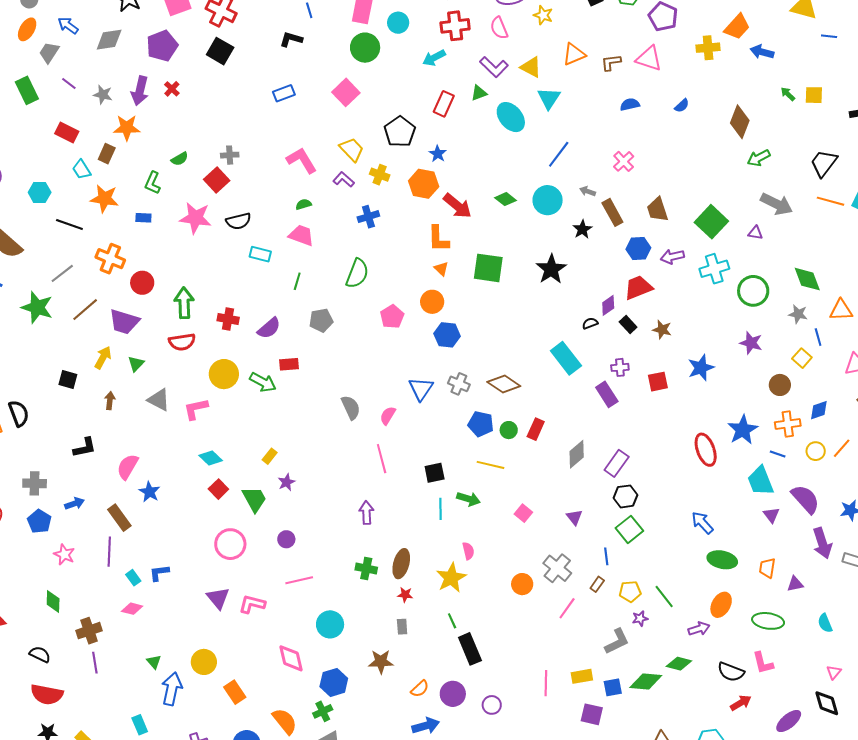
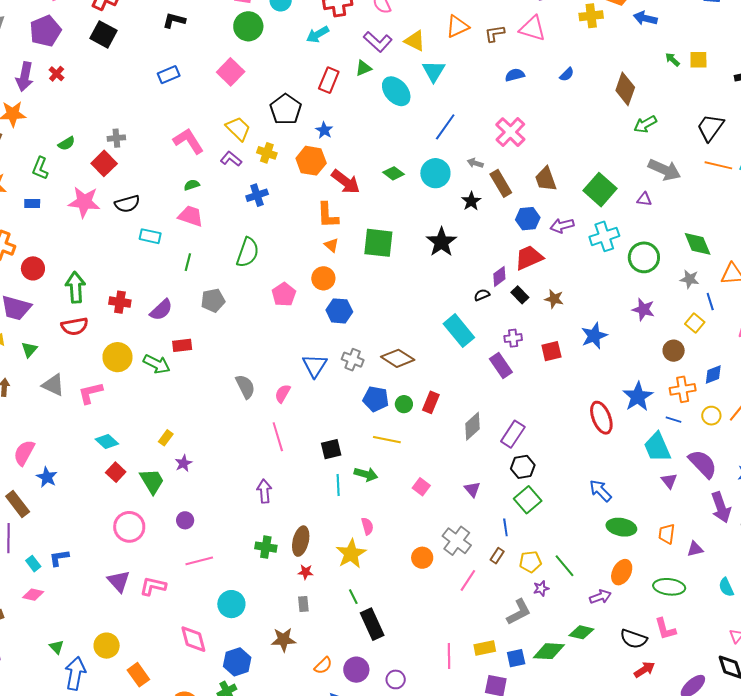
pink cross: (624, 161) -> (510, 132), size x1.4

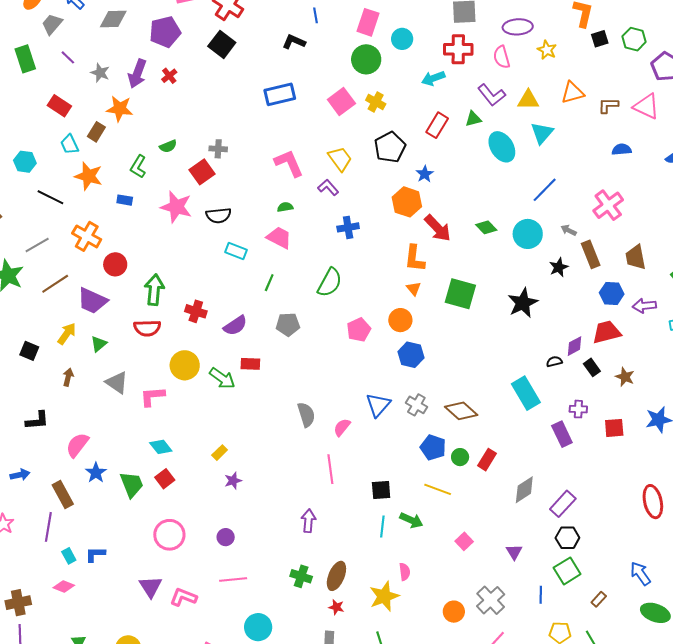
yellow triangle: (415, 41) -> (528, 100), turned -35
blue rectangle: (169, 75) -> (280, 94), size x1.4
yellow cross: (267, 153) -> (376, 102), moved
green trapezoid: (152, 481) -> (132, 484), moved
brown rectangle: (497, 556) -> (599, 599), moved

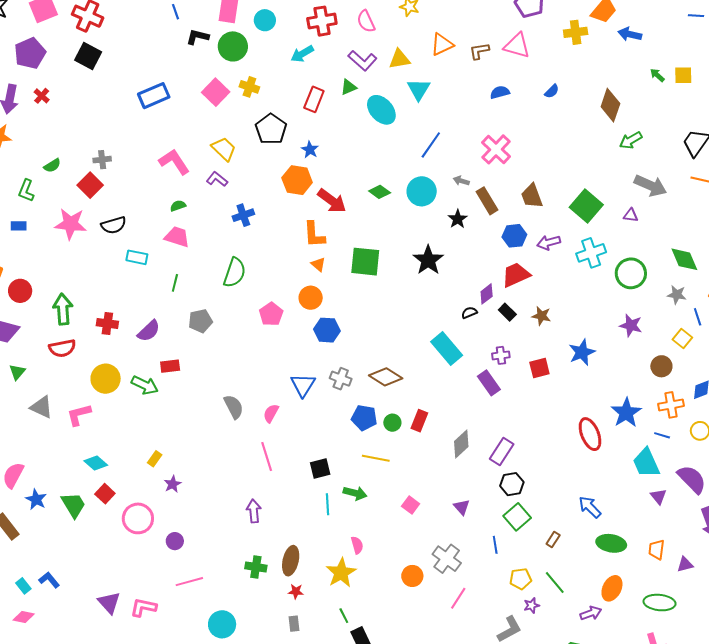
black L-shape: (294, 42) -> (197, 37), moved
pink circle: (169, 535) -> (138, 518), moved
blue L-shape: (95, 554) -> (49, 580), turned 60

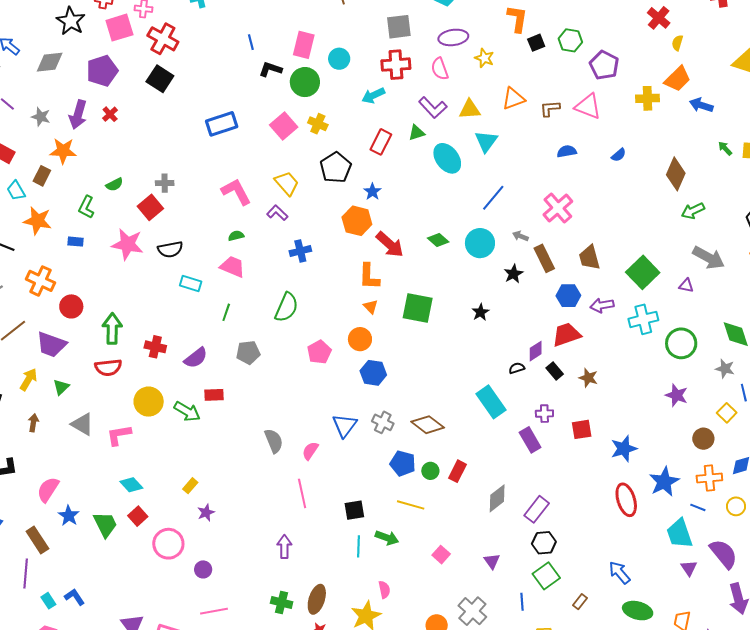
black star: (428, 260) -> (480, 312), size x0.6
blue star: (582, 352) -> (624, 449), moved

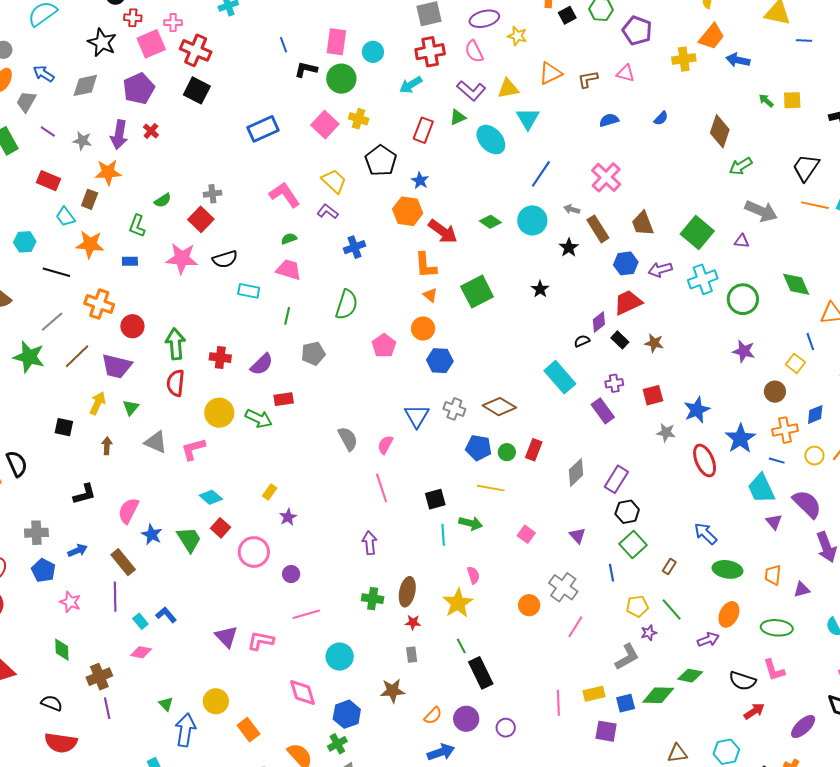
pink triangle: (588, 106) -> (626, 73), size x0.7
green square: (418, 308) -> (477, 292), turned -32
red semicircle: (108, 367) -> (176, 383), turned 108
gray star: (725, 369) -> (666, 433), moved

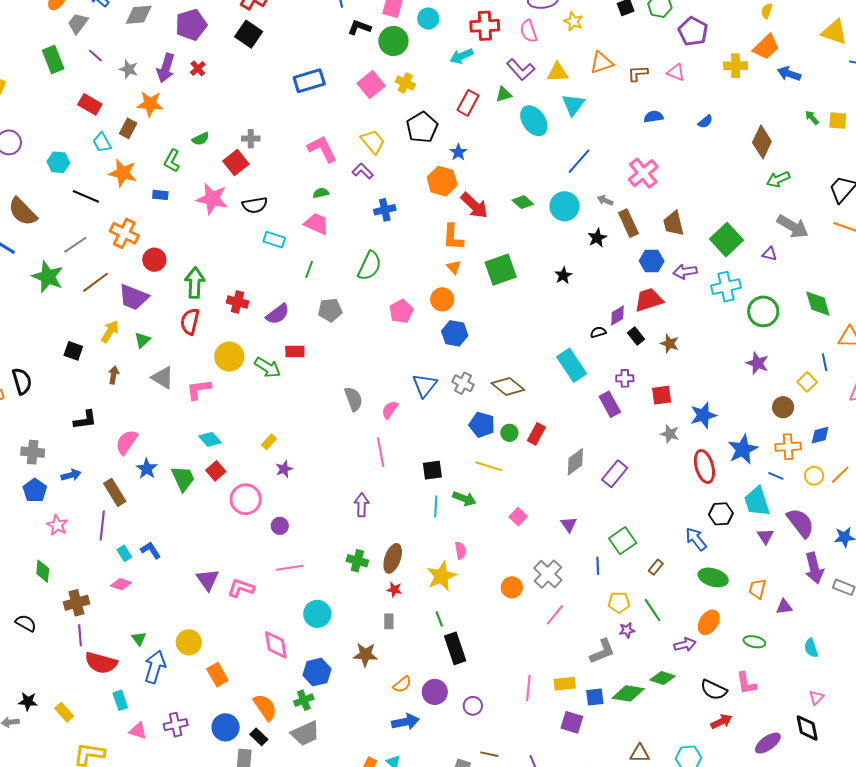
black hexagon: (627, 512) -> (721, 514), moved
green ellipse: (777, 628) -> (754, 642), size x0.7
red semicircle: (61, 743) -> (101, 663), moved

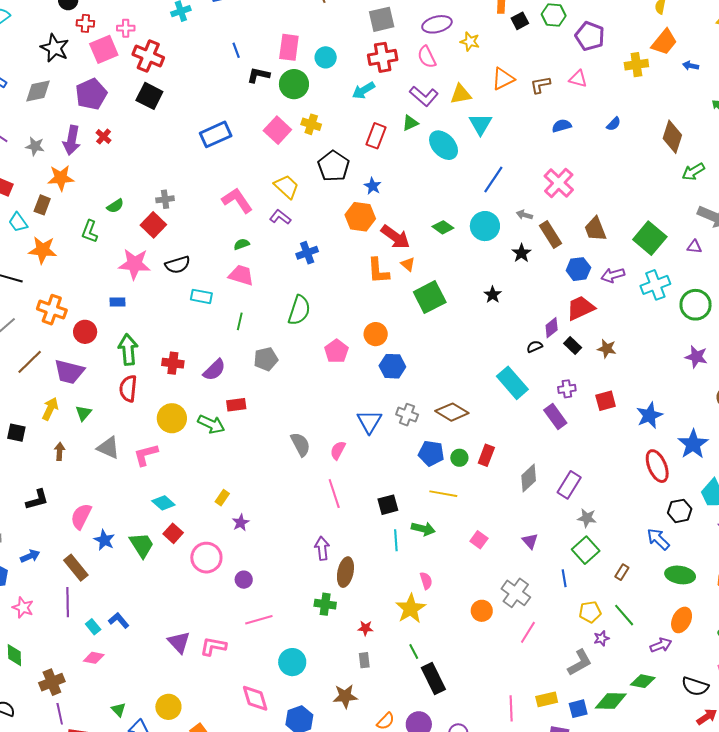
blue arrow: (789, 74) -> (691, 66), size x0.7
blue rectangle: (160, 195) -> (118, 302), moved
orange triangle: (454, 267) -> (408, 264), moved
gray star: (670, 434) -> (587, 518), moved
brown ellipse: (393, 558) -> (345, 572), moved

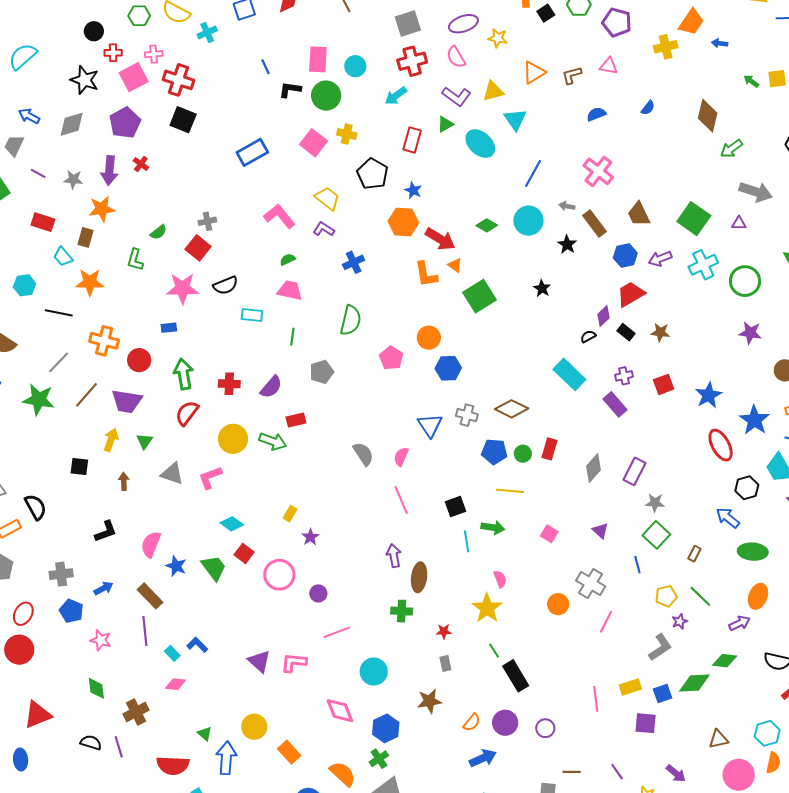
red semicircle: (128, 389) -> (187, 413), turned 36
purple line: (60, 714) -> (119, 747), moved

